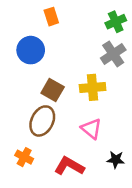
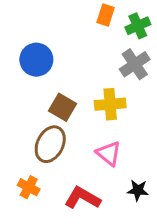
orange rectangle: (51, 17) -> (106, 15), moved, turned 36

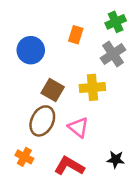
orange rectangle: (106, 15) -> (76, 35), moved
pink triangle: (109, 153) -> (78, 127), moved

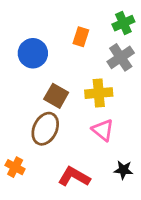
pink triangle: (78, 127) -> (103, 130), moved
orange cross: (24, 157) -> (15, 167), moved

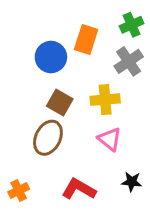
orange rectangle: (81, 37) -> (86, 39), size x1.4
blue circle: (33, 53) -> (51, 57), moved
orange cross: (15, 167) -> (19, 190), moved, turned 36

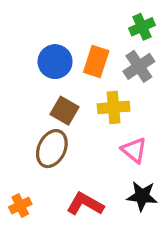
orange rectangle: (86, 39) -> (96, 62), moved
pink triangle: (110, 139) -> (134, 150), moved
black star: (132, 182) -> (142, 196), size x1.4

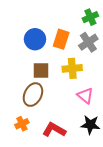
brown square: (65, 111) -> (41, 70), turned -30
orange cross: (20, 206) -> (22, 124), moved

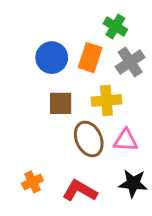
green cross: (90, 17) -> (115, 26), moved, turned -35
brown ellipse: (33, 95) -> (89, 139), moved, turned -50
pink triangle: (85, 96) -> (126, 140), turned -36

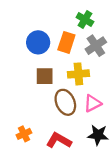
pink triangle: (126, 140) -> (93, 103), turned -30

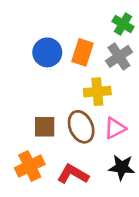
green cross: (85, 20) -> (123, 24), moved
brown square: (45, 76) -> (45, 127), moved
orange cross: (24, 134) -> (30, 166), size x1.5

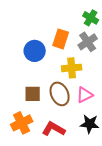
blue circle: (47, 52) -> (35, 51), moved

